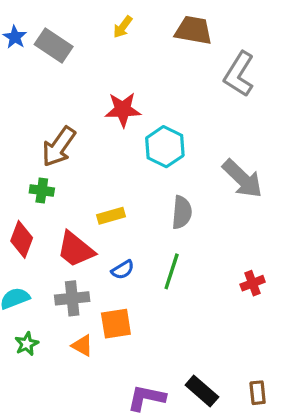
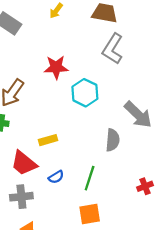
gray L-shape: (239, 74) -> (113, 49), moved
gray semicircle: (182, 212) -> (113, 140), moved
orange square: (116, 324) -> (90, 214), moved

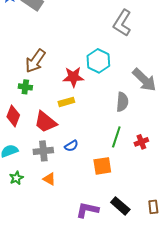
red star: (56, 67) -> (73, 77), moved
blue semicircle: (56, 177) -> (71, 146), moved
green line: (90, 178) -> (116, 137), moved
red cross: (145, 186) -> (141, 142), moved

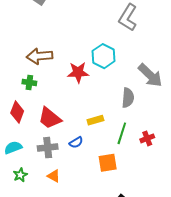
brown arrow: (35, 61) -> (40, 56), turned 50
yellow rectangle: (66, 102) -> (95, 120), moved

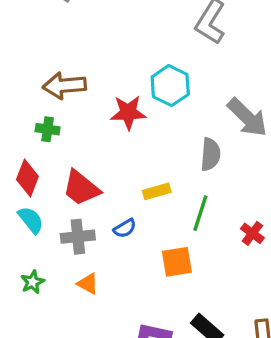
red cross: (147, 138) -> (252, 233), moved, turned -32
cyan semicircle: (13, 148) -> (31, 220), moved, turned 72

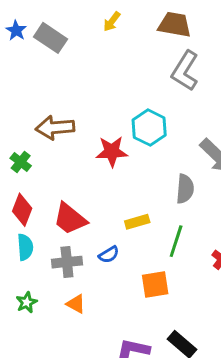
green cross: (48, 129) -> (21, 162), moved, turned 30
cyan semicircle: (31, 220) -> (25, 247), turned 35

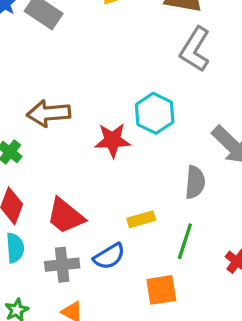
blue semicircle: (109, 255) -> (109, 256), size x1.4

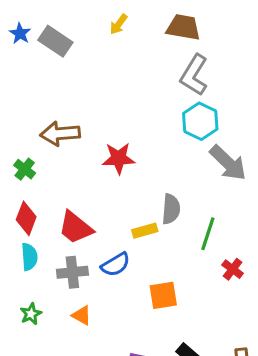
cyan hexagon: (155, 113) -> (200, 121), moved
gray semicircle: (195, 182) -> (171, 209), moved
green line: (185, 241) -> (208, 234), moved

